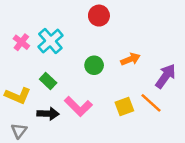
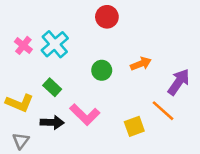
yellow square: (124, 106) -> (134, 126), moved

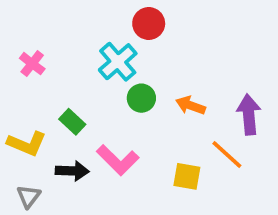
cyan cross: (55, 44) -> (118, 62), moved
orange arrow: (141, 64) -> (191, 105), moved, turned -138
purple arrow: (179, 82) -> (249, 114), turned -40
yellow square: (134, 126) -> (187, 176), turned 30

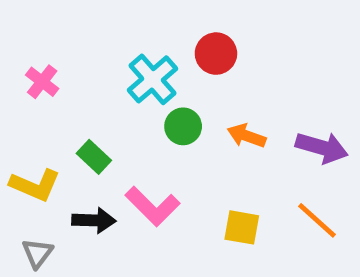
red circle: (149, 23) -> (216, 54), moved
purple arrow: (249, 114) -> (322, 148), turned 111
orange line: (227, 155) -> (317, 220), moved

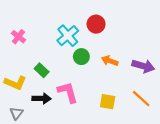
pink L-shape: (153, 206) -> (68, 92), turned -150

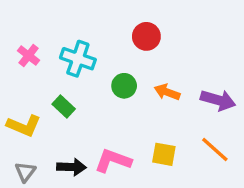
cyan cross: (68, 36) -> (78, 59), moved, turned -30
pink L-shape: (68, 92) -> (113, 161), moved, turned -55
black arrow: (42, 99) -> (72, 167), moved

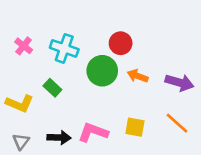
red circle: (146, 36) -> (121, 43), moved
green circle: (124, 86) -> (102, 71), size x1.5

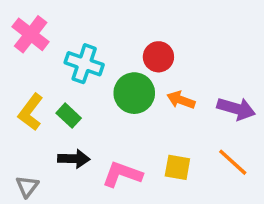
pink cross: (24, 46) -> (31, 34), moved, size x1.5
yellow L-shape: (20, 104) -> (31, 112), moved, turned 104
black arrow: (59, 138) -> (74, 159), moved

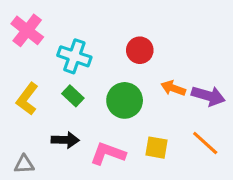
green circle: (134, 93) -> (125, 100), moved
orange arrow: (181, 100) -> (173, 88), moved
green rectangle: (69, 116) -> (73, 96), moved
gray triangle: (27, 186) -> (24, 164), turned 50

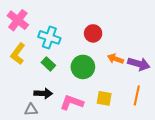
yellow L-shape: (27, 99) -> (18, 54), moved
orange line: (205, 143) -> (137, 95), turned 60
gray triangle: (24, 164) -> (31, 110), moved

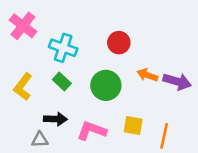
yellow L-shape: (18, 54) -> (23, 87), moved
orange line: (137, 95) -> (164, 136), moved

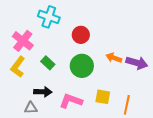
pink cross: (23, 26) -> (23, 41), moved
red circle: (119, 43) -> (81, 35), moved
cyan cross: (63, 48) -> (49, 17), moved

